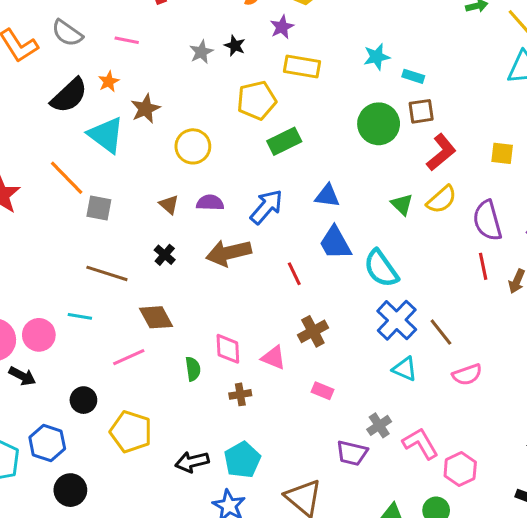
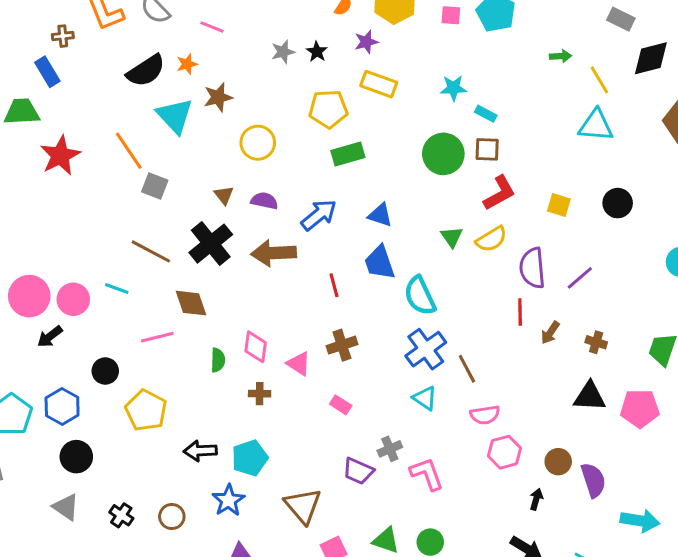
black cross: (165, 255) -> (211, 244), size x2.0
black arrow: (22, 376) -> (50, 337), turned 104
pink hexagon: (460, 469) -> (505, 452), moved

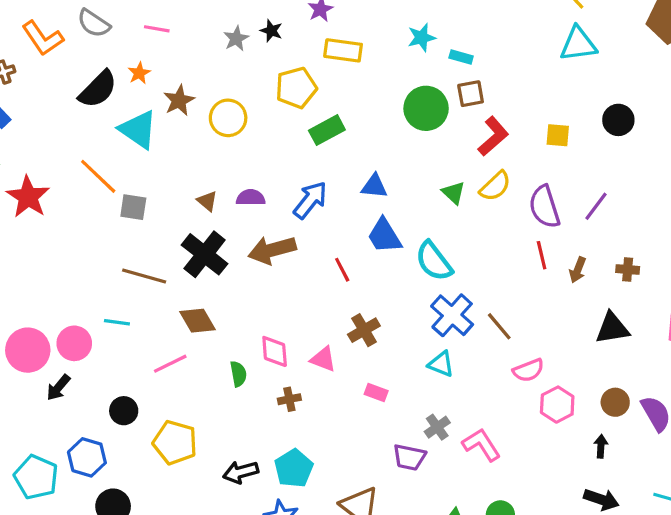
yellow circle: (258, 143) -> (228, 118), moved
black triangle: (590, 396) -> (612, 328), moved
cyan triangle: (425, 398) -> (441, 364), moved

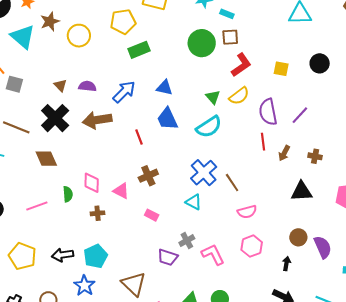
cyan semicircle: (434, 261) -> (209, 127), moved, turned -92
pink line: (170, 364) -> (37, 206), moved
pink hexagon: (557, 405) -> (252, 246), moved
yellow pentagon: (175, 442) -> (22, 256), moved

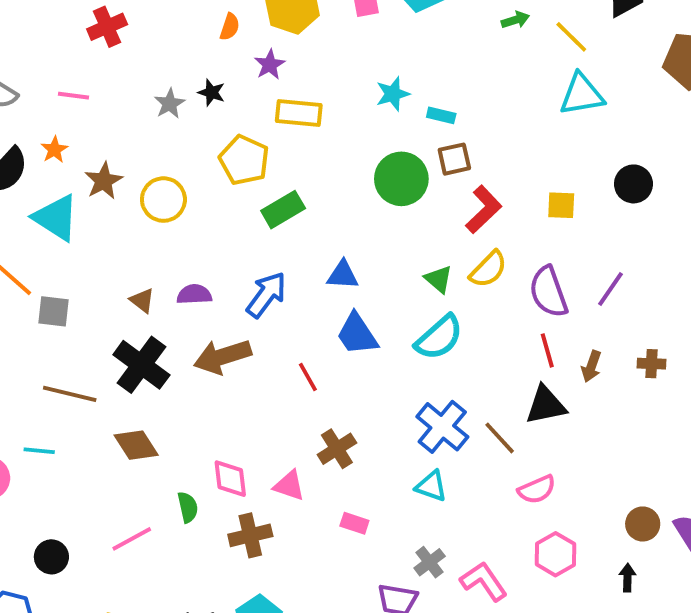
yellow pentagon: (123, 22) -> (244, 160), turned -30
black triangle: (302, 191) -> (546, 405), moved
brown cross: (98, 213) -> (250, 535), size x1.5

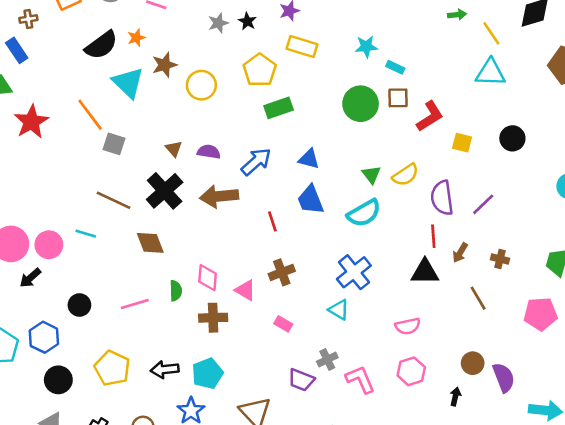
red L-shape: (484, 209) -> (430, 116), moved
brown line: (500, 438) -> (478, 298), moved

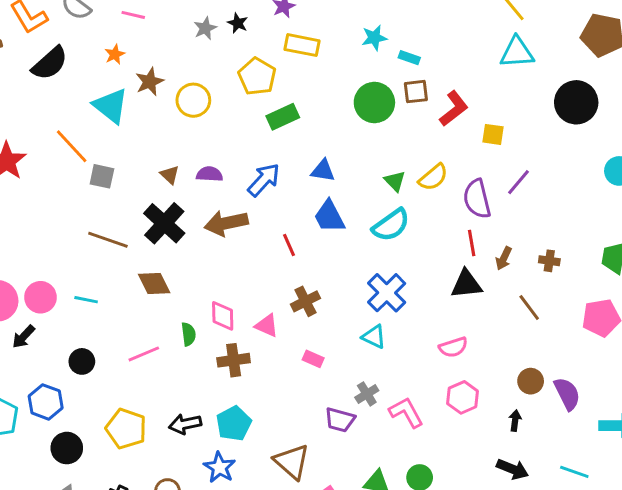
black semicircle: (101, 45) -> (50, 63), moved
black circle: (512, 138) -> (576, 102), moved, size x1.5
purple line: (483, 204) -> (519, 182), moved
cyan line: (86, 234) -> (86, 300), moved

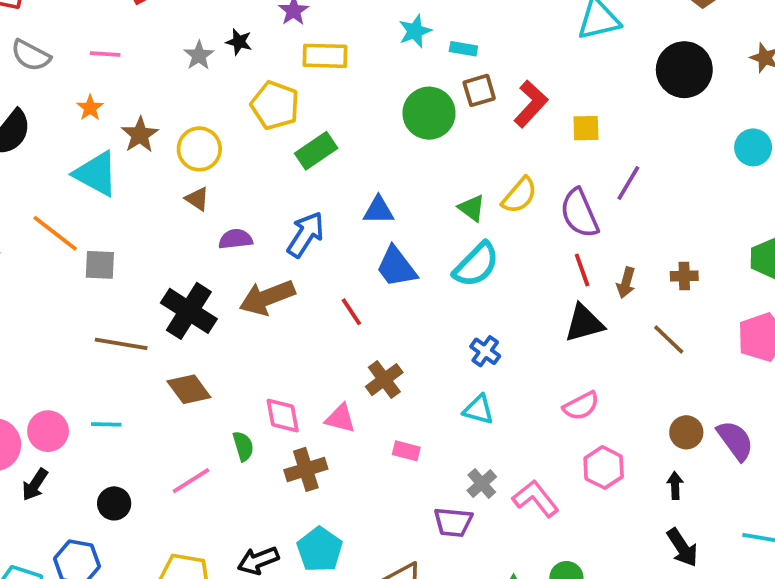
brown triangle: (170, 175) -> (197, 199), moved
blue cross: (387, 293) -> (485, 351), size x0.6
black arrow: (513, 469) -> (682, 548), turned 44

